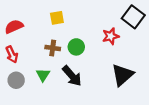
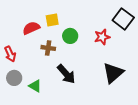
red semicircle: (14, 27) -> (31, 28), moved
green circle: (76, 47) -> (70, 36), moved
green triangle: (43, 75) -> (35, 86), moved, turned -32

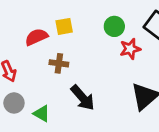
green circle: (70, 36) -> (114, 26), moved

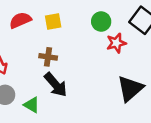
red semicircle: (36, 37) -> (20, 20), moved
black arrow: (83, 98) -> (56, 85), moved

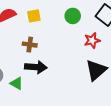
red star: (116, 43) -> (92, 40), moved
black arrow: (56, 85) -> (36, 67), turned -45

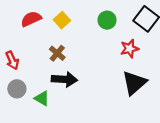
yellow square: (34, 16) -> (62, 20), turned -32
brown cross: (30, 45) -> (57, 53), turned 32

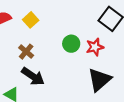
green circle: (107, 20) -> (71, 44), moved
black arrow: (64, 79) -> (33, 76), turned 30

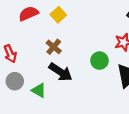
green circle: (71, 44) -> (99, 61), moved

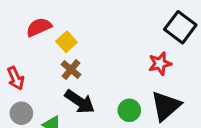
yellow square: (58, 15) -> (67, 42), moved
green circle: (99, 61) -> (129, 110), moved

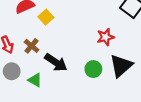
red star: (160, 64) -> (105, 37), moved
brown cross: (71, 69) -> (32, 46), moved

